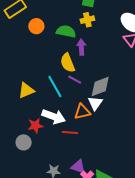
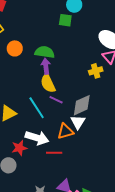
yellow cross: (87, 20) -> (96, 71), moved
purple arrow: (81, 47) -> (46, 66), moved

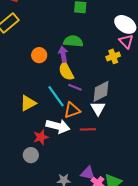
orange circle: (15, 48) -> (39, 55), moved
green semicircle: (45, 52) -> (73, 41), moved
orange triangle: (65, 131) -> (72, 110), moved
red line: (54, 153) -> (88, 129), moved

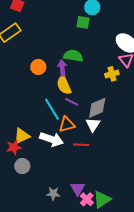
yellow triangle: (28, 103) -> (22, 136), moved
red star: (41, 137) -> (14, 147), moved
purple triangle: (88, 173) -> (78, 189), turned 42

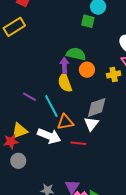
orange circle: (38, 67) -> (87, 70), moved
purple line: (72, 102) -> (30, 97), moved

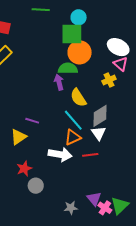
green square: (88, 21) -> (72, 34), size x1.6
orange circle: (87, 70) -> (80, 52), moved, size x1.5
yellow semicircle: (65, 83) -> (78, 98), moved
cyan line: (51, 106) -> (73, 120), moved
yellow triangle: (20, 131) -> (19, 137), moved

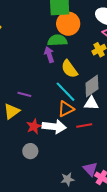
white triangle: (98, 133) -> (91, 103), turned -49
red star: (24, 169) -> (34, 126), moved
gray circle: (36, 186) -> (30, 151), moved

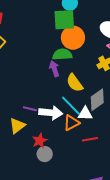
white triangle: (91, 103) -> (85, 114), moved
white arrow: (54, 127) -> (51, 113), moved
gray circle: (30, 151) -> (45, 154), moved

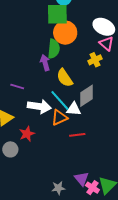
green semicircle: (62, 54) -> (54, 49), turned 96
purple line: (30, 109) -> (17, 86), moved
gray circle: (45, 154) -> (10, 149), moved

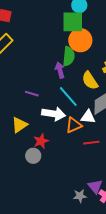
yellow semicircle: (65, 78) -> (90, 81), moved
cyan line: (60, 100) -> (68, 96), moved
gray circle: (10, 149) -> (33, 156), moved
gray star: (58, 188) -> (80, 196), moved

